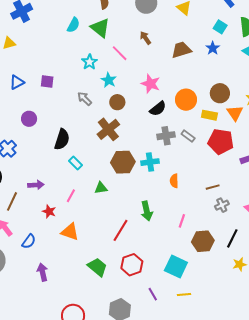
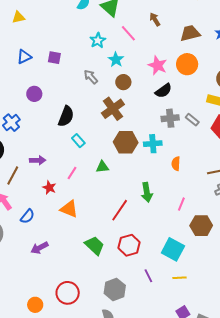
orange circle: (186, 100) -> (187, 64), moved
purple arrow: (43, 272) -> (39, 248), turned -108

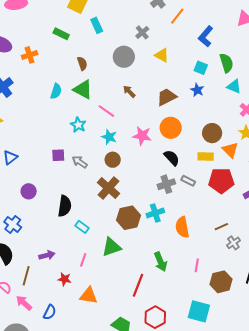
purple square: (54, 58) -> (58, 155), moved
cyan star: (116, 60) -> (109, 137), moved
black semicircle: (163, 91) -> (172, 158), moved, turned -84
orange semicircle: (176, 164) -> (182, 227), size x1.5
green triangle: (102, 167) -> (111, 247), size x1.5

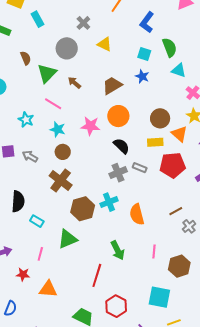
green triangle: (83, 90) -> (47, 73), moved, turned 50

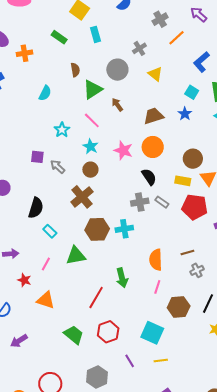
orange semicircle: (137, 214) -> (156, 260), moved

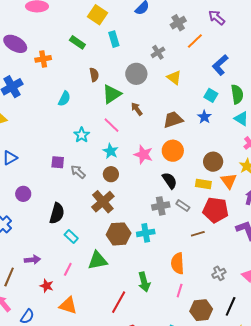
brown line: (187, 253) -> (198, 234), moved

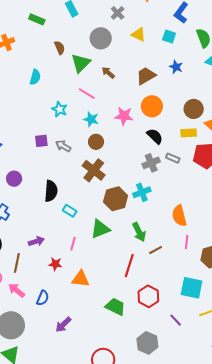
cyan square: (211, 95) -> (169, 37), moved
brown line: (198, 234) -> (155, 250), moved
green arrow: (144, 282) -> (139, 232), moved

